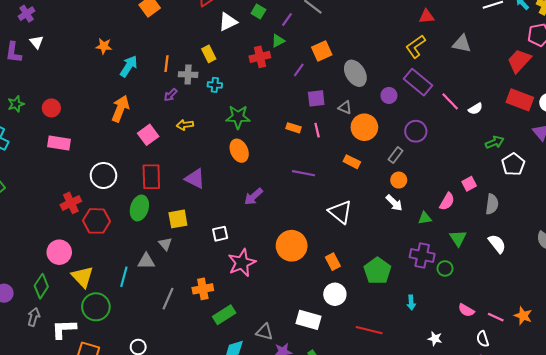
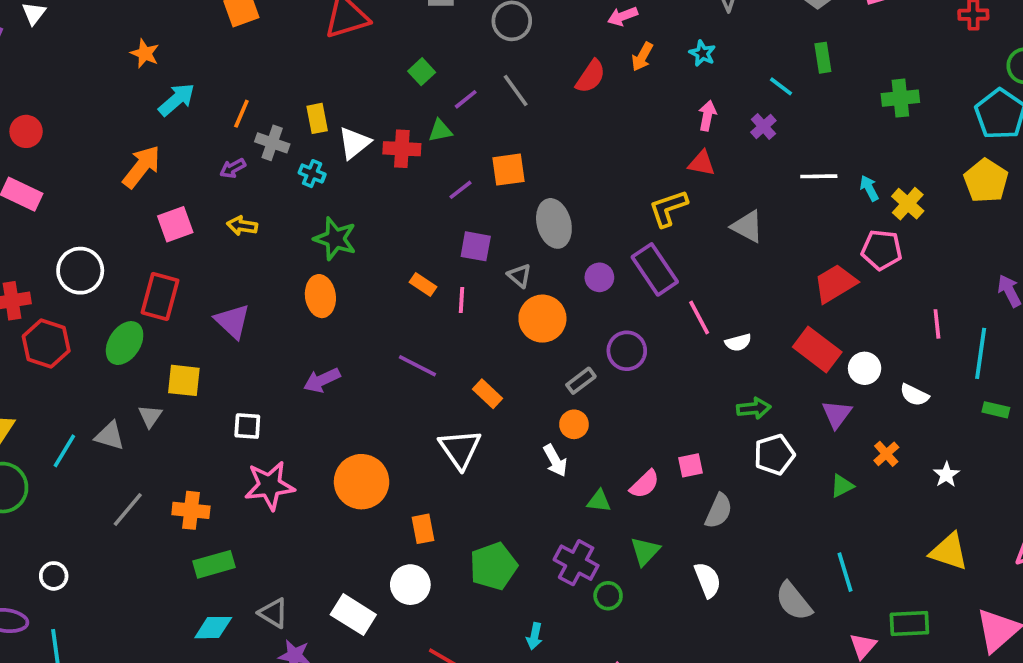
white triangle: (228, 22) -> (354, 143), moved, turned -30
orange rectangle: (352, 162) -> (488, 394), moved

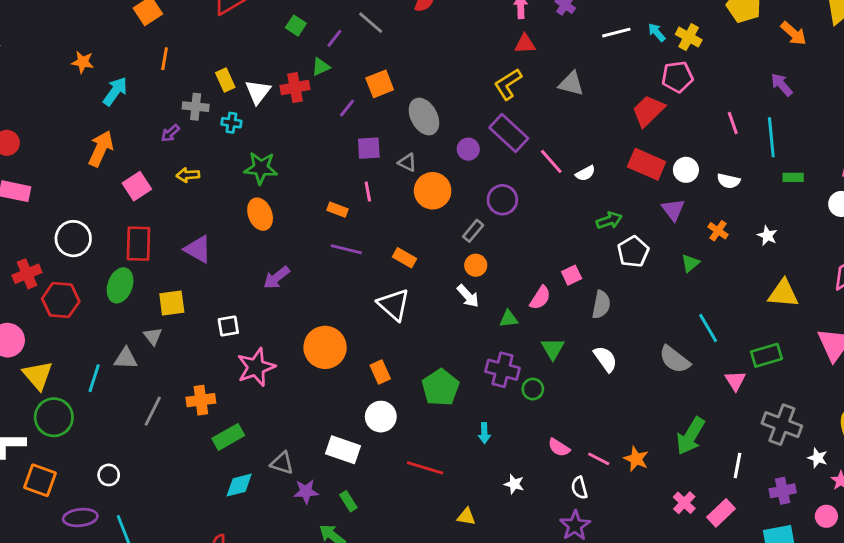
orange line: (241, 114) -> (165, 59), moved
orange rectangle: (423, 285) -> (337, 210), moved

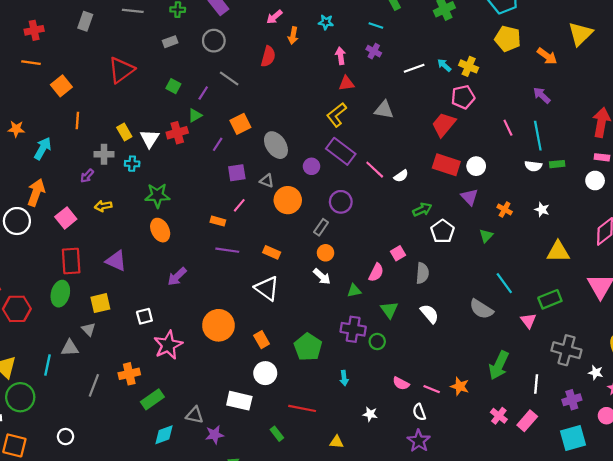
white semicircle: (729, 181) -> (533, 166), moved
pink line: (368, 191) -> (239, 205), turned 56
white circle: (73, 239) -> (17, 221), moved
green rectangle: (348, 501) -> (277, 434), moved

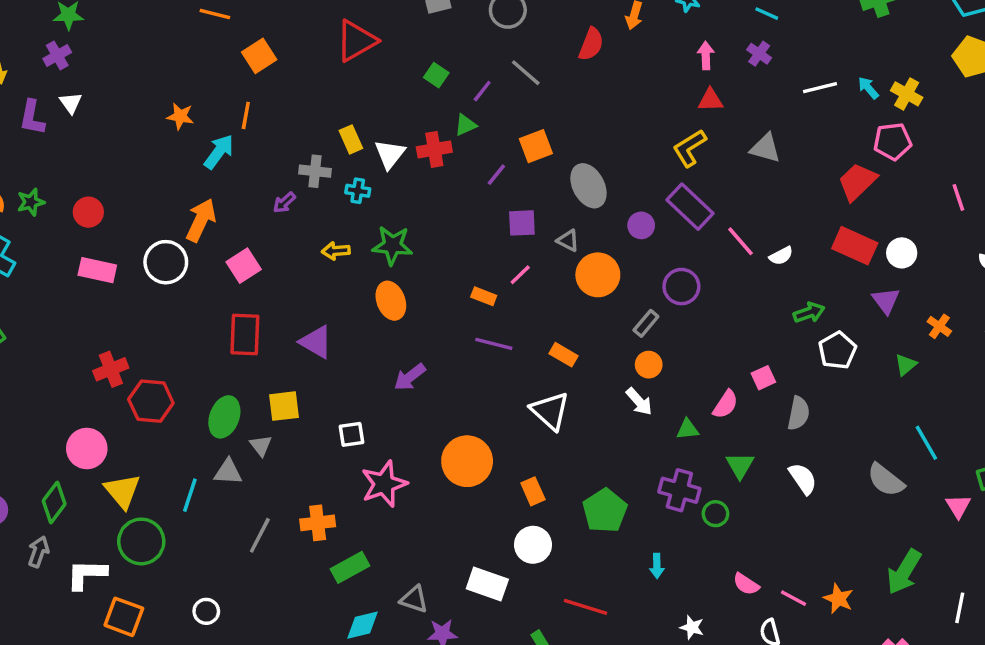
orange line: (77, 120) -> (246, 115), moved
yellow arrow: (103, 206) -> (336, 251), moved
green ellipse: (60, 294) -> (224, 417), moved

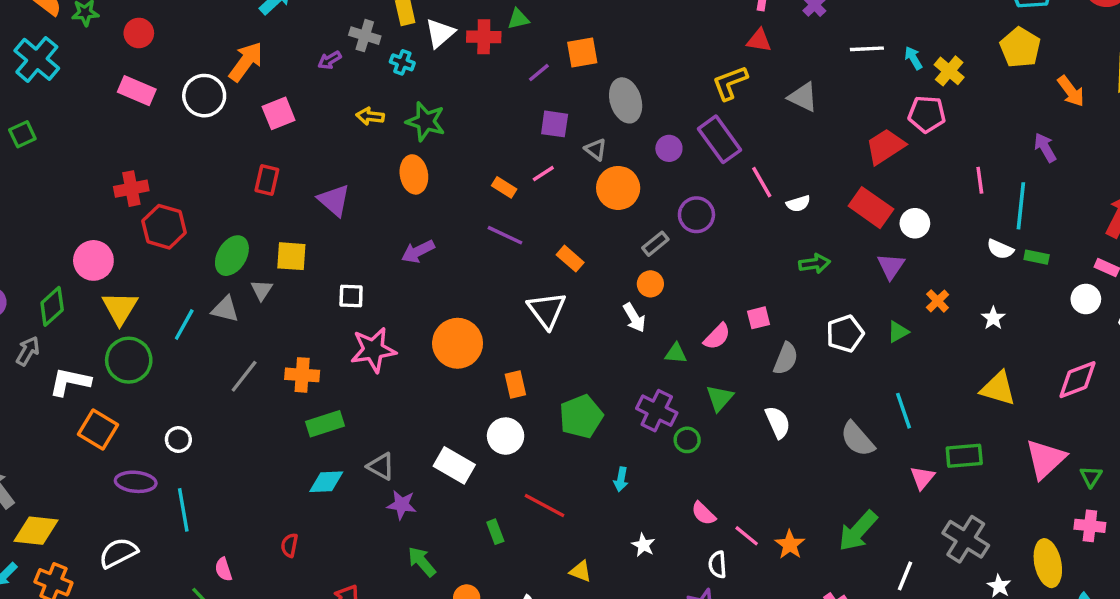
red rectangle: (245, 335) -> (267, 180), size x0.7
white pentagon: (837, 350) -> (845, 334), moved

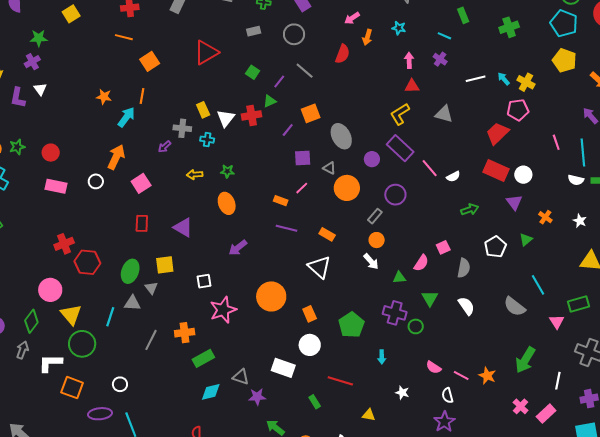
white circle: (204, 96) -> (96, 181), size x0.6
green star: (426, 121) -> (227, 171), size x0.6

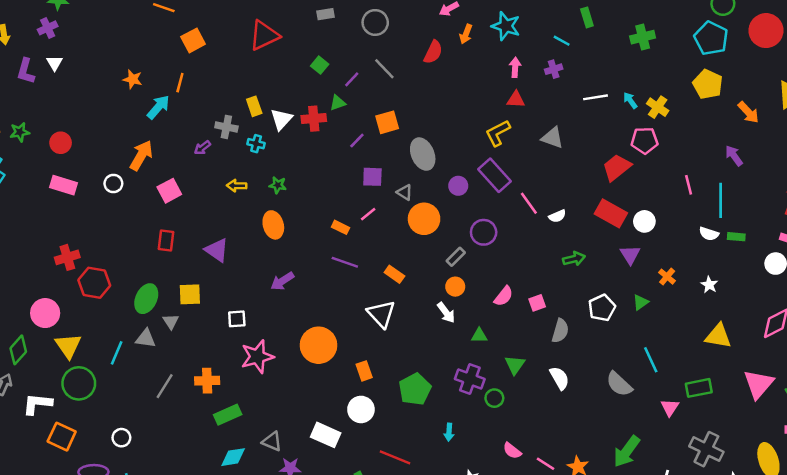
cyan star: (399, 28) -> (506, 26), size x1.6
purple cross: (440, 59) -> (554, 69), turned 32
pink semicircle: (421, 263) -> (504, 296), moved

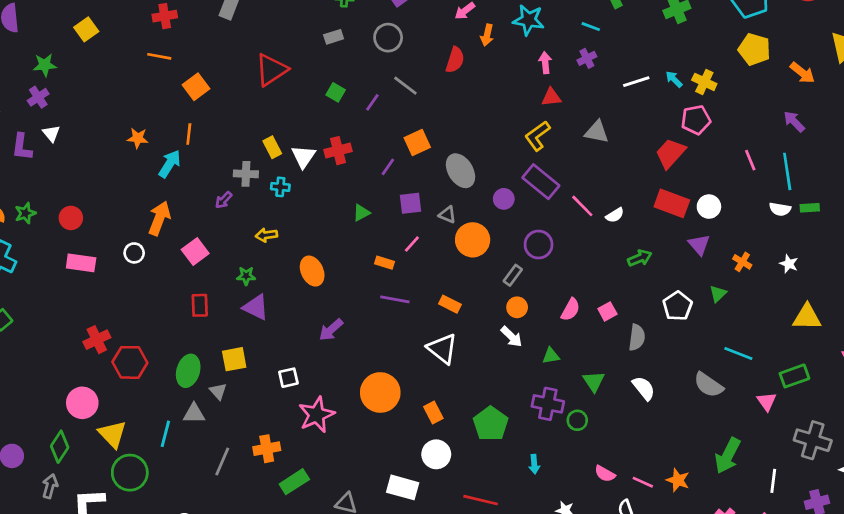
green triangle: (338, 103) -> (361, 213), moved
green star: (278, 185) -> (246, 276), moved
cyan line: (651, 360) -> (738, 354), turned -35

